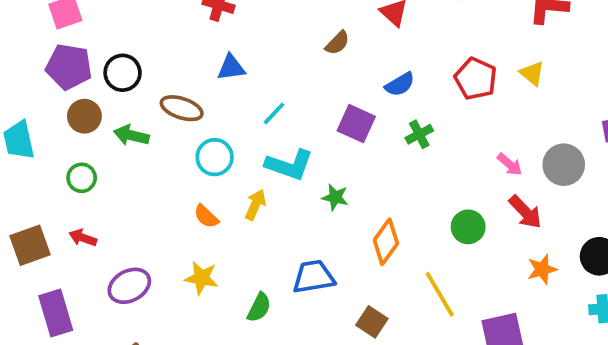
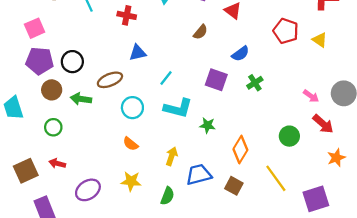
red pentagon: (476, 79) -> (286, 31), moved
brown ellipse: (182, 108) -> (110, 80), turned -35
yellow arrow: (255, 205) -> (172, 156), moved
brown square: (372, 322) -> (234, 186), moved

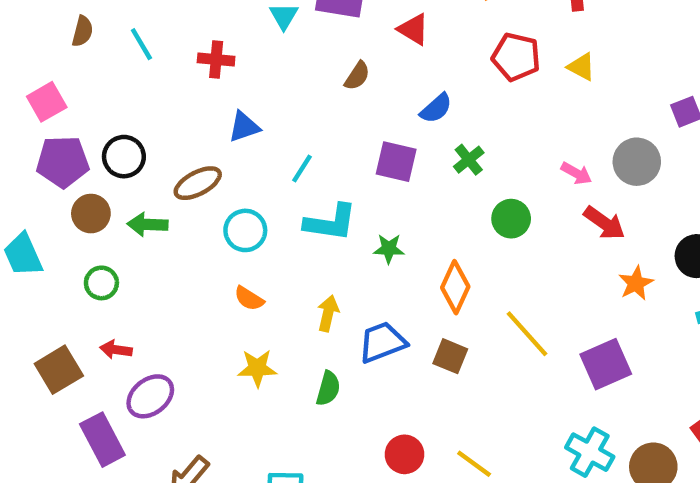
green circle: (289, 136) -> (511, 219), moved
purple ellipse: (88, 190) -> (150, 396), moved

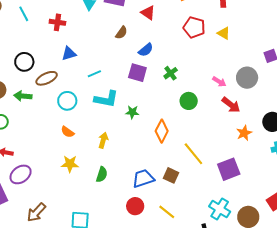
blue semicircle: (436, 108) -> (146, 50), moved
black circle: (124, 157) -> (24, 62), moved
cyan line: (302, 168) -> (94, 74), turned 32
blue trapezoid: (382, 342) -> (143, 178), moved
brown square: (450, 356) -> (171, 175), moved

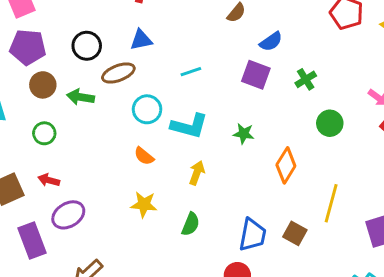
blue triangle: (69, 54) -> (141, 40), moved
cyan L-shape: (106, 99) -> (189, 126), moved
yellow line: (193, 154) -> (331, 203), turned 50
blue trapezoid: (143, 178) -> (253, 235), turned 115

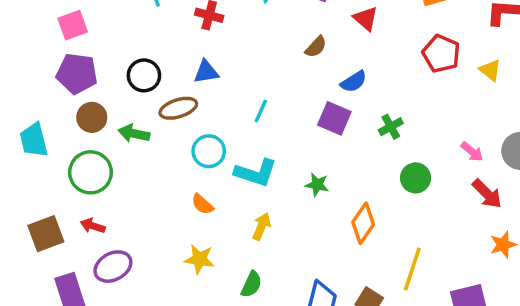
cyan line: (191, 72) -> (261, 111), turned -50
green circle: (44, 133) -> (91, 172), size x1.6

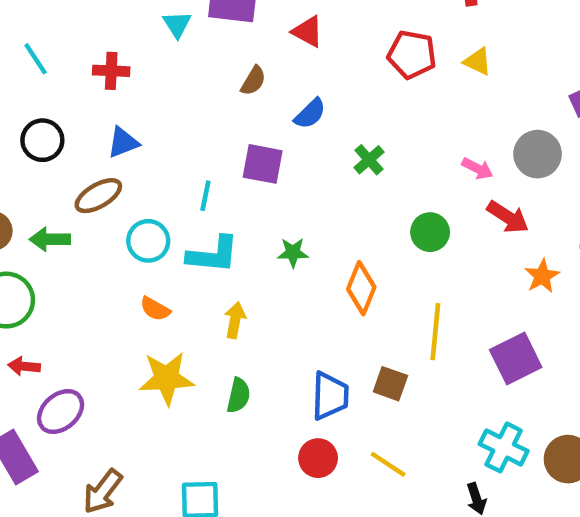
black circle: (144, 75) -> (42, 140), moved
cyan line: (261, 111) -> (205, 196), moved
purple square: (334, 118) -> (263, 164), moved
green circle: (416, 178) -> (430, 232), moved
yellow star: (199, 259) -> (167, 378), size x1.4

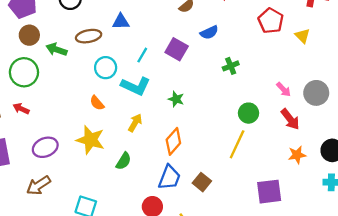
blue triangle: (123, 142) -> (121, 22), moved
orange diamond: (361, 288) -> (173, 141), moved
yellow line: (435, 332) -> (237, 144), moved
purple ellipse: (61, 412) -> (45, 147), moved

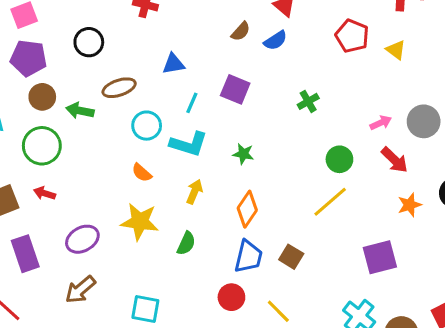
blue triangle: (121, 22) -> (174, 64), moved
blue semicircle: (209, 32) -> (275, 40), moved
pink arrow: (284, 90) -> (381, 123), turned -63
yellow line: (237, 144) -> (330, 202), turned 32

